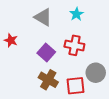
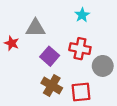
gray triangle: (43, 17) -> (35, 28), moved, turned -30
gray circle: (96, 73) -> (103, 66), moved

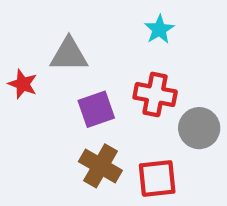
purple square: (50, 56) -> (96, 109), turned 30

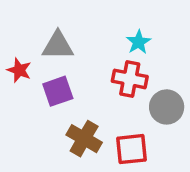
cyan star: (159, 29) -> (139, 42), moved
purple square: (96, 109) -> (58, 91), moved

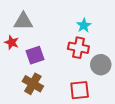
gray triangle: (58, 46) -> (23, 21), moved
brown cross: (84, 139) -> (33, 84), moved

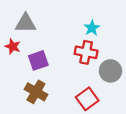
red square: (80, 90) -> (87, 99), turned -30

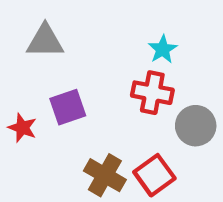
red star: (13, 46) -> (22, 128), moved
brown cross: (36, 92) -> (105, 175), moved

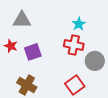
red star: (22, 128) -> (11, 46), moved
brown cross: (105, 175) -> (27, 85), moved

